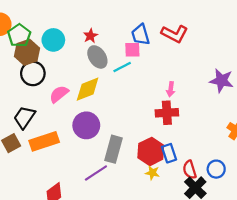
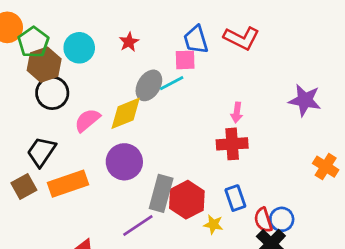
gray ellipse: (97, 57) -> (149, 85), moved, turned 65
red hexagon: (151, 151) -> (187, 200), moved
blue circle: (216, 169) -> (282, 219), moved

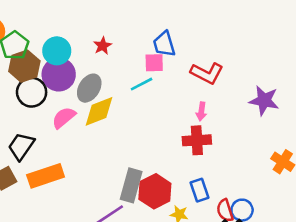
red L-shape: (241, 38) -> (207, 73), moved
gray ellipse: (149, 85) -> (89, 88), moved
purple circle: (124, 162) -> (59, 74), moved

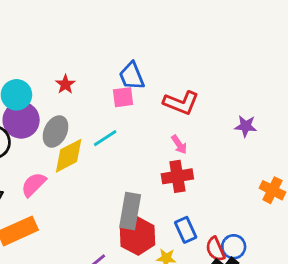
cyan line: (142, 84) -> (105, 138), moved
purple star: (264, 101) -> (246, 126), size x0.7
pink arrow: (201, 111) -> (179, 145), turned -36
pink semicircle: (64, 118) -> (34, 184), moved
gray rectangle: (131, 185) -> (130, 211), moved

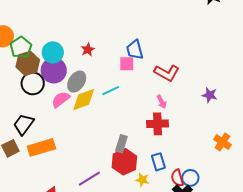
pink semicircle: (34, 184) -> (61, 99), moved
gray rectangle: (130, 211) -> (121, 144), size x0.7

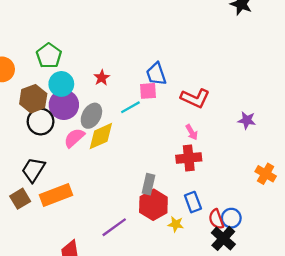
green pentagon: (21, 47) -> (49, 56), moved
cyan line: (111, 91) -> (130, 107), moved

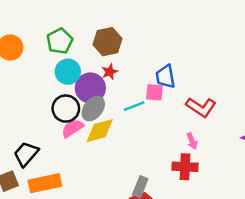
brown hexagon: (33, 99) -> (108, 42), moved
purple circle: (64, 105) -> (90, 88), moved
black circle: (41, 122) -> (66, 109), moved

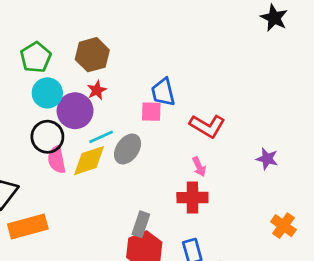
cyan line: (134, 106) -> (101, 137), moved
gray ellipse: (93, 109) -> (128, 149), moved
pink semicircle: (72, 128) -> (57, 160), turned -65

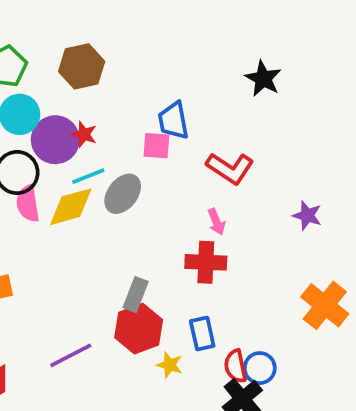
black star: (274, 18) -> (263, 79), moved
red star: (97, 90) -> (84, 134), moved, turned -30
orange cross: (283, 226) -> (325, 305), size x1.4

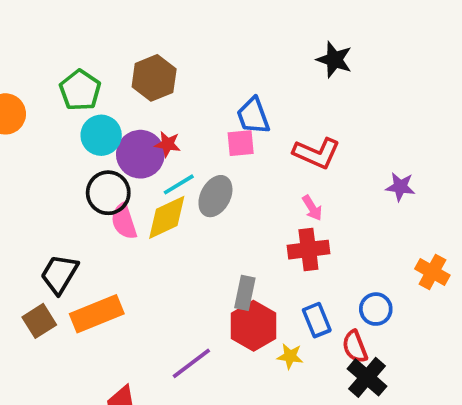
orange cross: (325, 305) -> (432, 272), size x0.7
blue circle: (260, 368) -> (376, 309), moved

